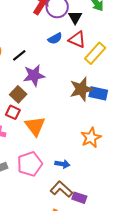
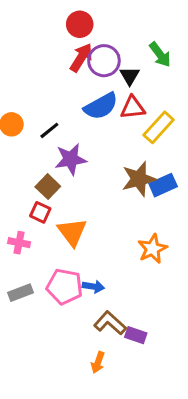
blue semicircle: (55, 38) -> (101, 106), size x1.6
red triangle: (77, 40) -> (133, 108), turned -30
blue rectangle: (98, 93) -> (163, 185), turned -36
pink pentagon: (30, 164) -> (65, 287), turned 30
blue arrow: (62, 164) -> (93, 287), moved

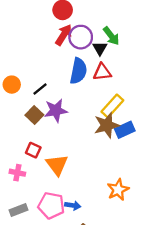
green arrow: (160, 55) -> (111, 36), moved
blue semicircle: (101, 106) -> (78, 71), turned -50
yellow rectangle: (159, 127) -> (112, 106), moved
brown square: (48, 187) -> (34, 115), moved
orange star: (152, 249) -> (118, 190), moved

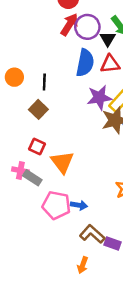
black line: (40, 89) -> (44, 82), turned -49
purple star: (56, 111) -> (99, 98), moved
gray rectangle: (19, 210) -> (32, 178), moved, turned 54

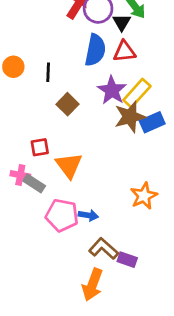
purple star: (99, 98) -> (112, 90), turned -30
brown square: (38, 109) -> (67, 104), moved
red square: (37, 147) -> (40, 147), turned -35
orange arrow: (83, 265) -> (92, 285), size x1.6

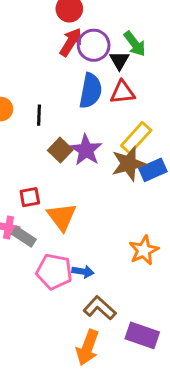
purple star: (112, 90) -> (86, 150), moved
purple rectangle: (127, 260) -> (142, 335), moved, size x1.5

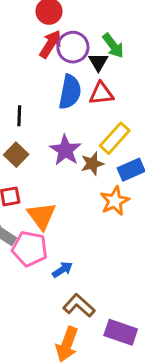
brown square: (60, 150) -> (16, 155), moved
brown star: (129, 164) -> (92, 164), moved, size x0.7
orange star: (144, 250) -> (115, 201), moved
pink pentagon: (54, 272) -> (30, 249), moved
blue arrow: (83, 272) -> (62, 270), turned -42

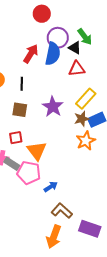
red arrow: (51, 44) -> (31, 54), moved
black triangle: (98, 62) -> (75, 48), turned -32
blue semicircle: (70, 92) -> (53, 54), moved
brown square: (16, 155) -> (20, 110), turned -35
brown star: (92, 164) -> (82, 119), moved

